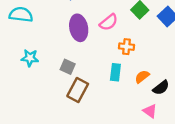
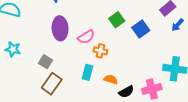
pink semicircle: (109, 22) -> (86, 37), moved
orange semicircle: (142, 77) -> (111, 79), turned 48

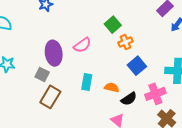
purple ellipse: (60, 28) -> (54, 53), moved
blue square: (141, 29) -> (137, 66), moved
orange cross: (100, 51) -> (125, 42), moved, turned -32

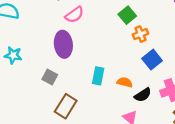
pink semicircle: (82, 45) -> (74, 15), moved
gray square: (42, 75) -> (50, 77), moved
brown rectangle: (50, 97) -> (66, 106), moved

